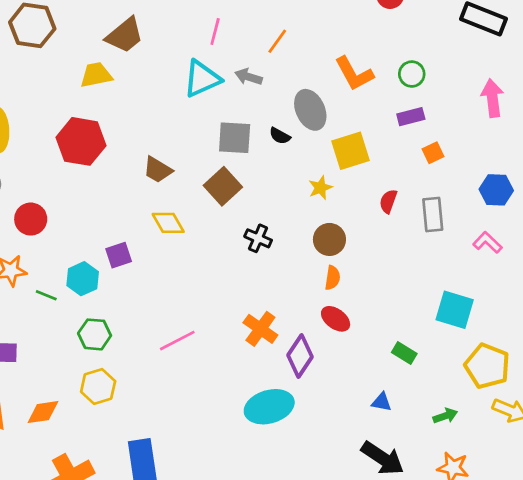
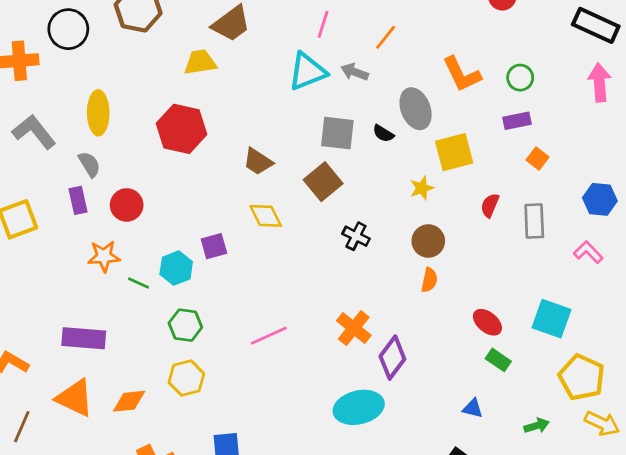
pink arrow: (492, 98) -> (599, 82), moved
orange square: (433, 153) -> (538, 158), turned -30
red ellipse: (336, 319) -> (487, 322), moved

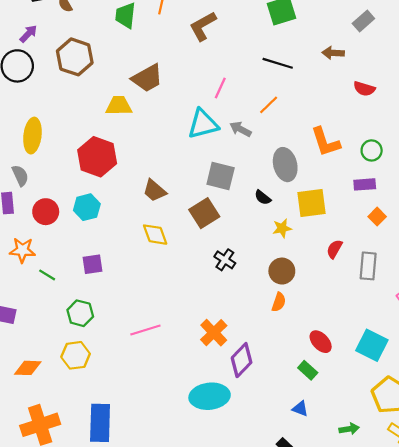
black semicircle: (383, 133) -> (263, 197), moved
purple square: (214, 246) -> (93, 264), moved
cyan hexagon: (176, 268) -> (87, 207), moved
green rectangle: (498, 360) -> (308, 370), moved

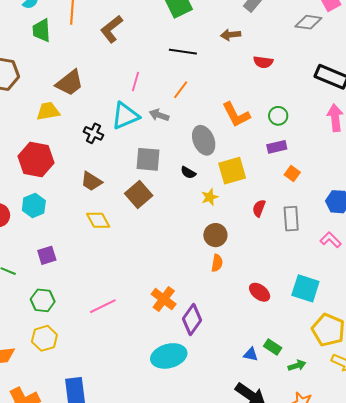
black cross: (225, 260) -> (93, 133), moved
green rectangle: (308, 370) -> (273, 347), moved

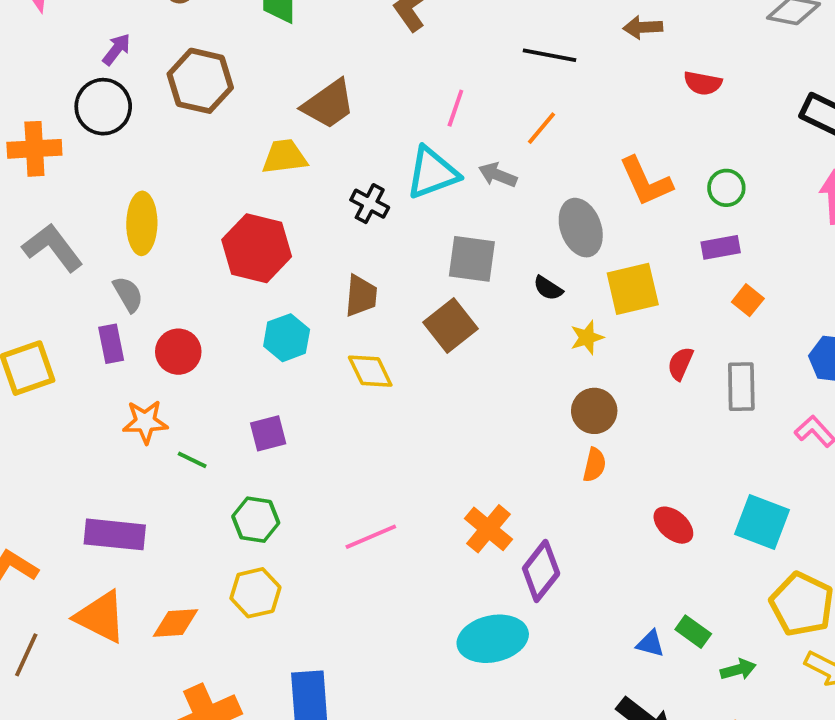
brown trapezoid: (91, 181) -> (361, 296), turned -120
cyan hexagon: (34, 206) -> (287, 338), moved

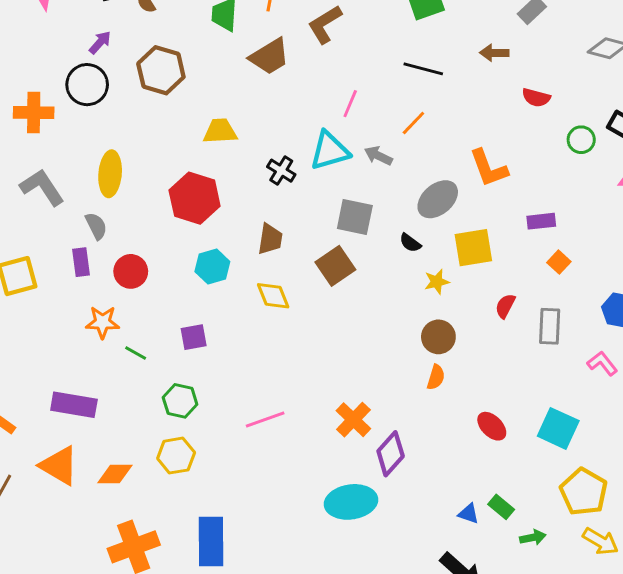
brown trapezoid: (329, 104) -> (269, 56), moved
green circle: (726, 188) -> (581, 140), moved
gray ellipse: (581, 228) -> (438, 199), turned 66

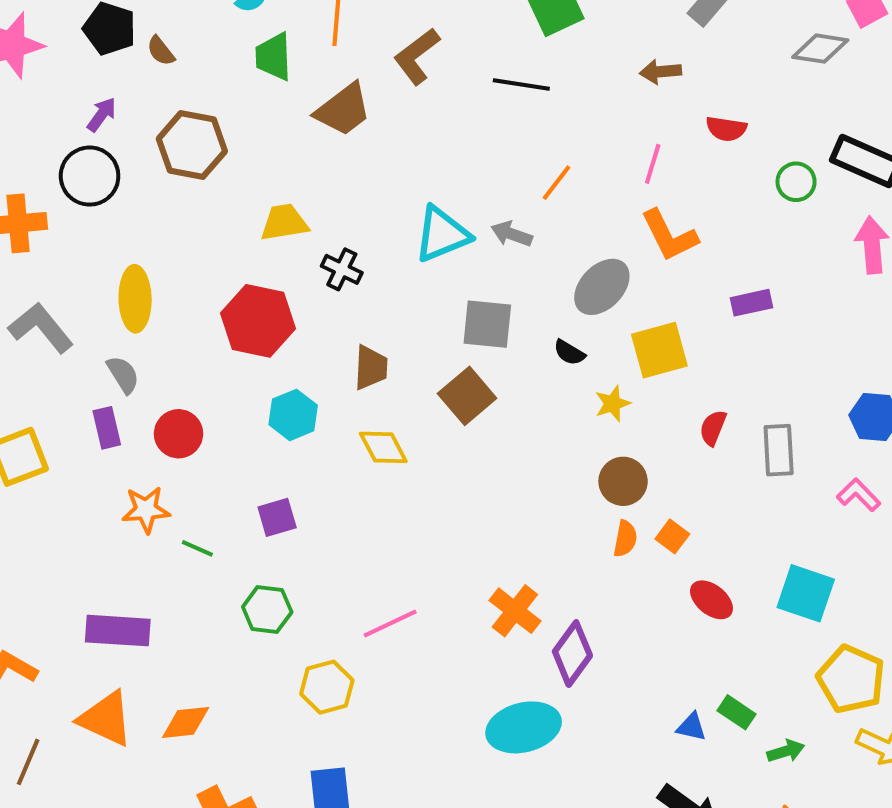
black line: (423, 69) -> (521, 84), moved
pink line: (350, 104) -> (653, 164), moved
black cross: (281, 171) -> (342, 269), moved
orange square: (559, 262) -> (672, 536), moved
yellow hexagon: (176, 456) -> (327, 687), moved

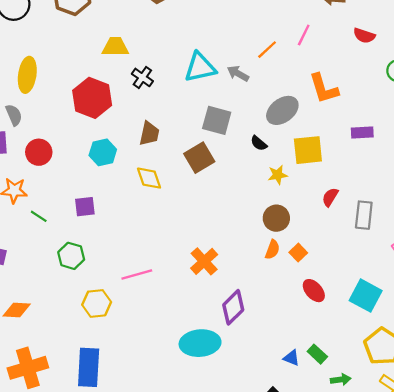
pink line: (653, 164) -> (304, 35), moved
orange cross: (515, 611) -> (204, 261), moved

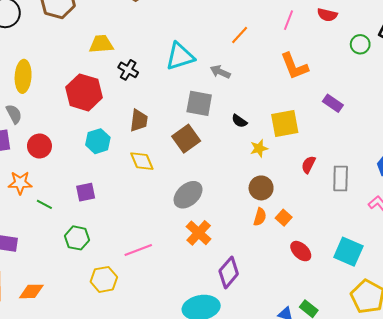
pink line: (304, 35) -> (288, 20), moved
gray arrow: (238, 73) -> (220, 72), moved
gray ellipse: (282, 110) -> (188, 195), moved
purple rectangle: (362, 133) -> (333, 103), turned 42

